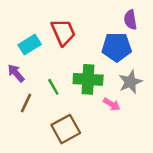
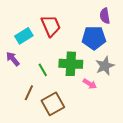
brown line: (26, 103) -> (29, 93), moved

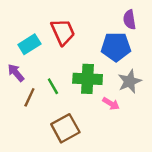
brown line: (29, 93) -> (29, 97), moved

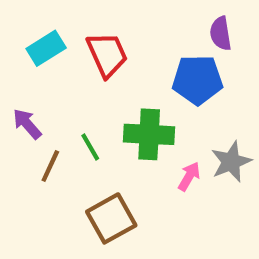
cyan rectangle: (29, 44) -> (46, 48), moved
gray star: (130, 81) -> (231, 162), moved
pink arrow: (111, 104) -> (189, 176), turned -91

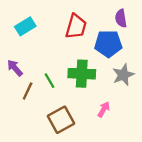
red trapezoid: (107, 54) -> (76, 26), moved, turned 40
gray star: (231, 162) -> (123, 75), moved
pink arrow: (189, 176) -> (104, 109), moved

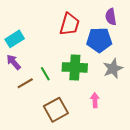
cyan rectangle: (25, 26) -> (15, 39), moved
brown line: (28, 91) -> (25, 83), turned 35
pink arrow: (104, 109) -> (95, 100), turned -32

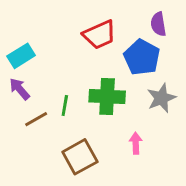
red trapezoid: (70, 24) -> (100, 35), turned 50
blue pentagon: (99, 40) -> (142, 57), turned 30
green line: (45, 74) -> (65, 106), turned 40

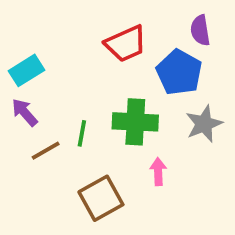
pink arrow: (136, 143) -> (158, 172), moved

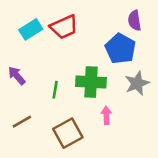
red trapezoid: (126, 44) -> (64, 27), moved
cyan rectangle: (27, 70) -> (31, 29), moved
brown line: (46, 151) -> (22, 122), moved

